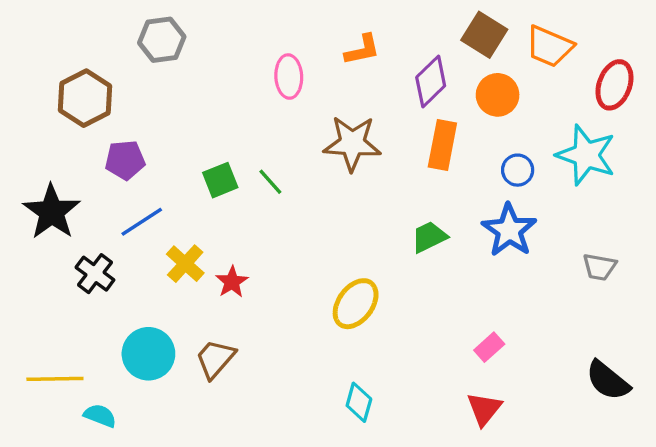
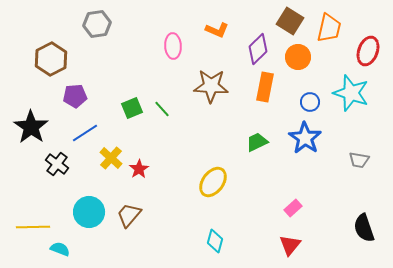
orange trapezoid: (549, 46) -> (329, 28), turned -100
orange L-shape: (362, 50) -> (217, 30), turned 35
black semicircle: (608, 381) -> (364, 228), turned 32

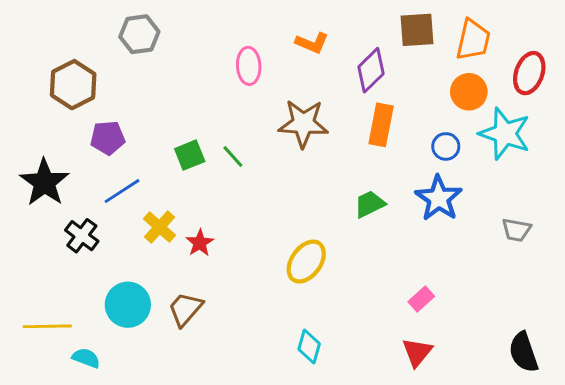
brown square: (290, 21) -> (417, 30), turned -36
orange circle: (298, 57) -> (469, 92), moved
black semicircle: (364, 228) -> (524, 352), moved

